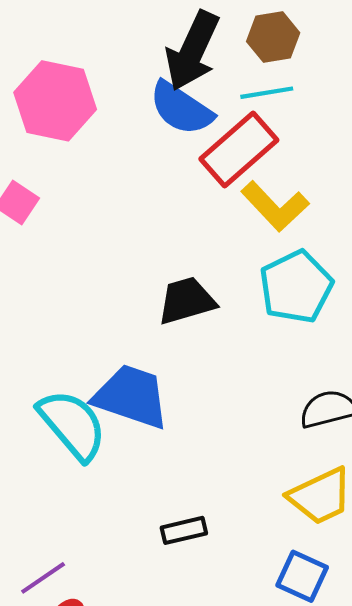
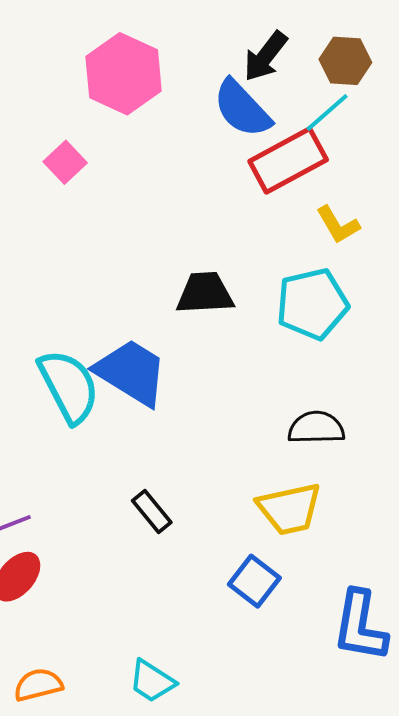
black arrow: (192, 51) -> (265, 56), size x0.7
cyan line: (267, 93) -> (327, 113), turned -45
yellow L-shape: (275, 206) -> (338, 225), moved, size x0.7
black rectangle: (184, 530) -> (152, 512), turned 51

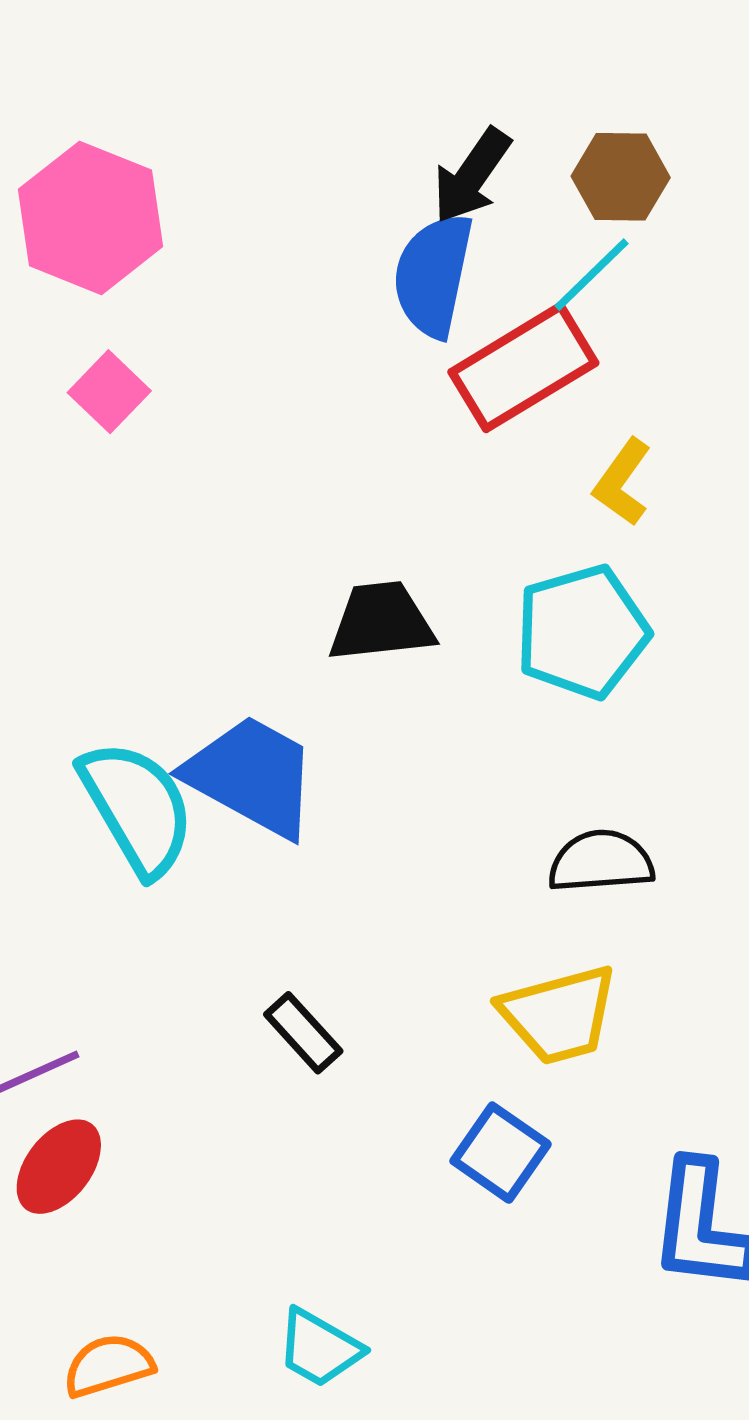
pink hexagon: (124, 74) -> (90, 218), moved
blue semicircle: (242, 109) -> (433, 275), turned 58
yellow L-shape: (338, 225) -> (622, 482), turned 69

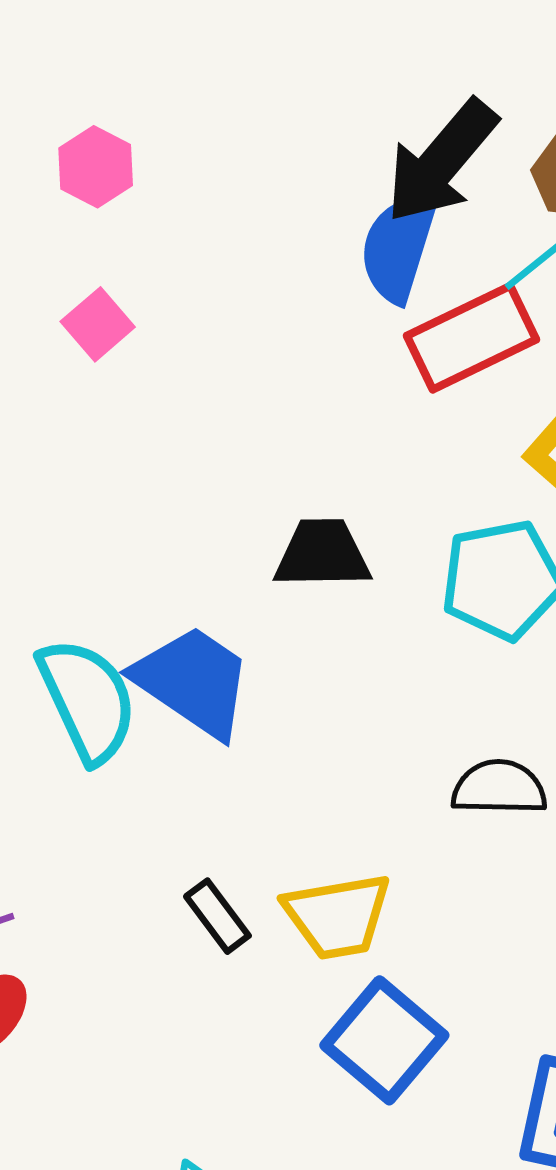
black arrow: (472, 176) -> (441, 161), size x1.5
pink hexagon: (90, 218) -> (96, 167), size x0.6
yellow trapezoid: (559, 1015) -> (337, 916), moved
blue square: (501, 1153) -> (384, 1040), size x1.4

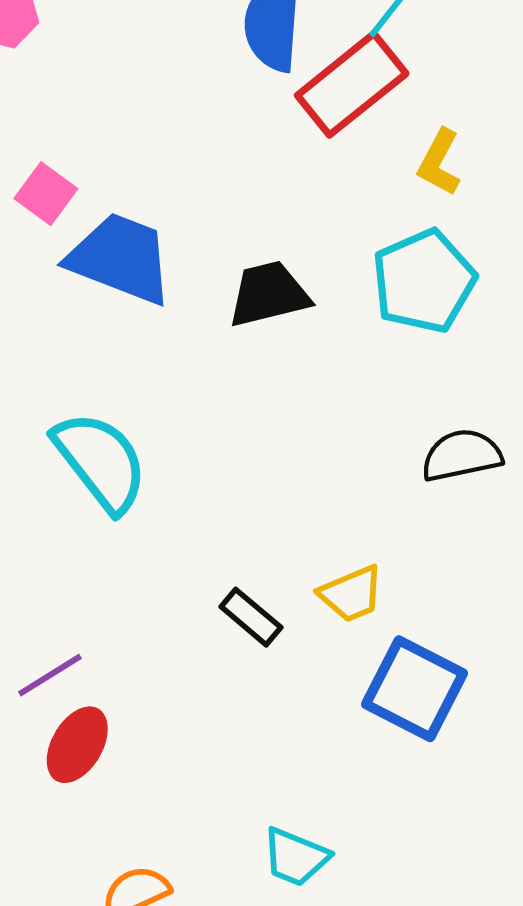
pink square: (98, 324) -> (46, 194), moved
blue trapezoid: (193, 681) -> (120, 258), moved
yellow trapezoid: (337, 916) -> (351, 594), size x0.7

